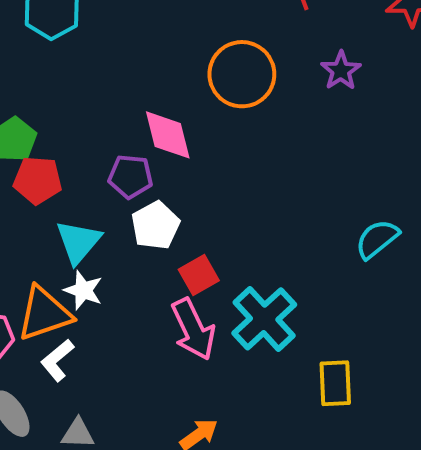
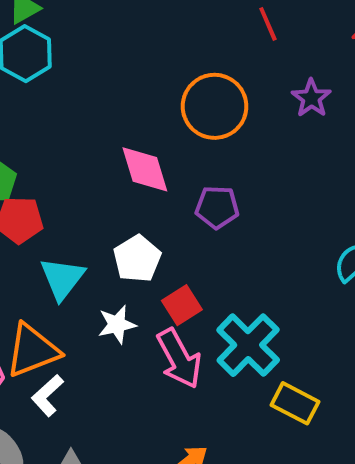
purple pentagon: (130, 176) -> (217, 207), moved
white star: (83, 290) -> (117, 324), moved, turned -30
yellow rectangle: (335, 383) -> (295, 403), moved, turned -57

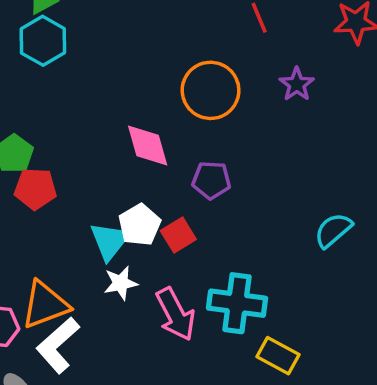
cyan triangle: (62, 278) -> (110, 241), moved
red square: (182, 305) -> (178, 235), moved
cyan cross: (248, 345) -> (237, 303), turned -38
white L-shape: (47, 395) -> (58, 345), size x1.5

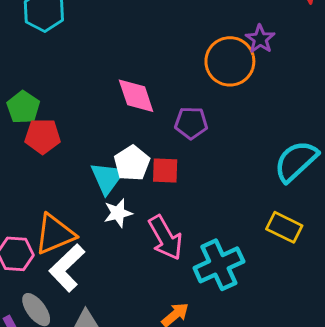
orange circle: (211, 90) -> (230, 61), moved
cyan semicircle: (333, 230) -> (296, 161), size x1.4
red square: (178, 235) -> (165, 170), turned 36
cyan cross: (237, 303) -> (219, 265), moved, turned -30
yellow rectangle: (278, 356) -> (284, 227), moved

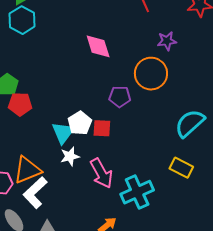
purple star: (260, 39) -> (167, 41), turned 30
orange circle: (230, 61) -> (151, 74), moved
pink diamond: (136, 96) -> (98, 46), moved

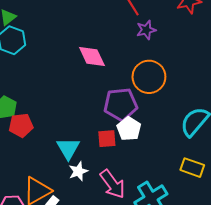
purple star: (167, 41) -> (146, 30), moved
purple pentagon: (120, 97) -> (121, 104), size x1.5
white pentagon: (80, 123) -> (129, 129), moved

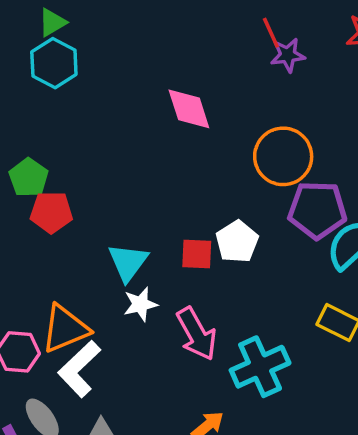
purple star: (146, 30) -> (288, 55), moved
purple pentagon: (121, 104) -> (317, 210), moved

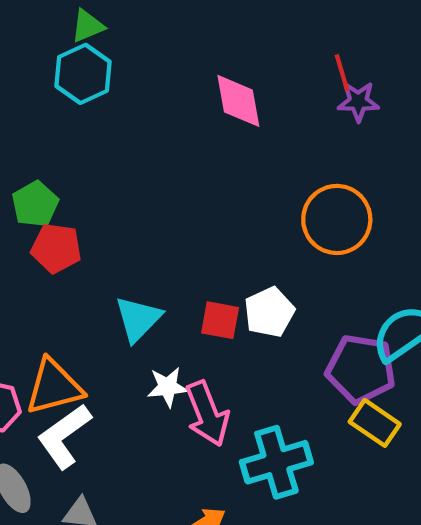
pink diamond: (189, 109) -> (238, 101), moved
purple pentagon: (317, 210) -> (361, 369), moved
white star: (140, 304) -> (168, 387), moved

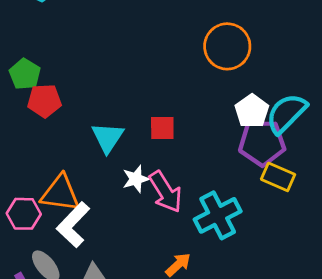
white pentagon: (269, 312) -> (252, 111), moved
orange triangle: (54, 387) -> (60, 193), turned 33

